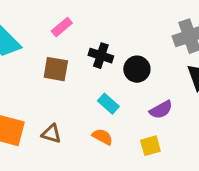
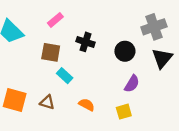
black circle: (137, 69) -> (125, 51), moved
cyan rectangle: (108, 104) -> (65, 76), moved
purple semicircle: (161, 110) -> (132, 84), turned -30

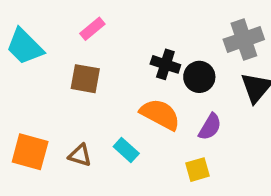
black cross: (85, 42) -> (165, 64), moved
cyan rectangle: (65, 76) -> (126, 150), moved
orange semicircle: (87, 105) -> (160, 114), moved, size x1.6

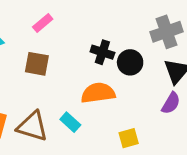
orange semicircle: (160, 114) -> (98, 93), turned -36
purple semicircle: (210, 127) -> (171, 103), moved
brown triangle: (80, 155) -> (32, 126), size x1.6

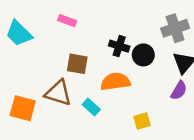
pink rectangle: (43, 23) -> (67, 21), turned 60
brown square: (37, 64) -> (77, 64), moved
brown triangle: (32, 126) -> (58, 93), moved

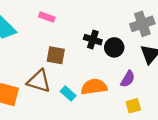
orange semicircle: (115, 82) -> (94, 87), moved
purple semicircle: (179, 90) -> (128, 79), moved
yellow square: (142, 121) -> (133, 106), moved

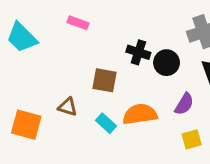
brown square: (56, 55) -> (105, 80), moved
brown triangle: (39, 81) -> (68, 107), size x0.6

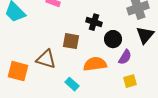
black circle: (167, 63) -> (113, 39), moved
brown triangle: (68, 107) -> (46, 59), size x1.5
cyan rectangle: (106, 123) -> (72, 84), moved

